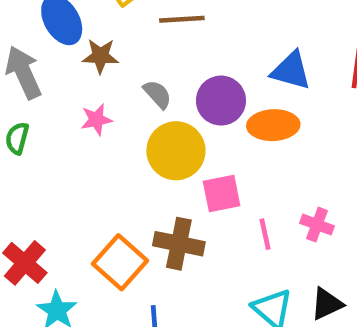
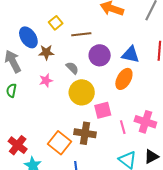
purple circle: (221, 101) -> (100, 55), moved
orange ellipse: (273, 125) -> (124, 79), turned -55
pink cross: (317, 225) -> (145, 122), size x1.5

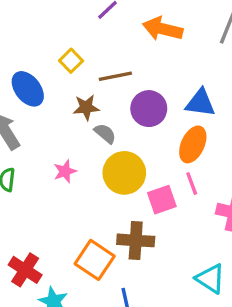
brown star: (46, 52) -> (86, 107), moved
pink star: (46, 80) -> (65, 171), moved
pink line: (123, 127) -> (192, 183), moved

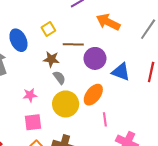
purple circle: (149, 109) -> (95, 58), moved
orange ellipse: (193, 144) -> (93, 95), moved
pink square: (162, 200) -> (33, 122), moved

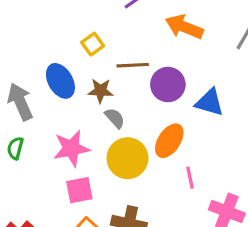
blue ellipse: (18, 40) -> (60, 81), moved
pink star: (30, 95) -> (71, 148), size x1.6

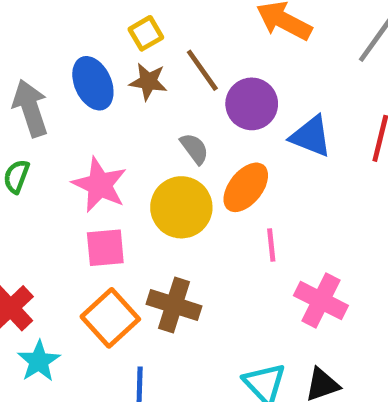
brown line: (133, 65) -> (202, 70), turned 52
brown star: (100, 91) -> (148, 82), moved
gray semicircle: (115, 118) -> (194, 149), moved
pink star: (71, 148) -> (100, 185), turned 30

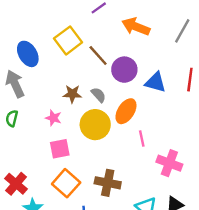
yellow square: (146, 33) -> (68, 40), size x1.6
brown star: (148, 82) -> (72, 94), moved
blue ellipse: (93, 83) -> (28, 54), moved
pink star: (100, 185) -> (53, 118), size x0.6
brown cross: (174, 305) -> (108, 183), moved

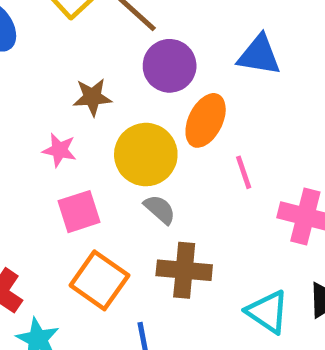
purple circle: (124, 70) -> (170, 66), moved
gray semicircle: (98, 95) -> (160, 209), moved

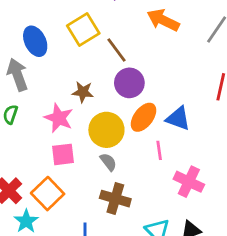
blue triangle: (259, 55) -> (178, 118), moved
pink star: (59, 150) -> (59, 118), size x1.5
orange square: (99, 280) -> (48, 194), moved

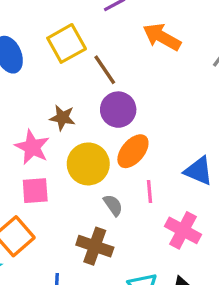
blue triangle: (178, 118) -> (199, 171), moved
gray semicircle: (108, 162) -> (113, 205), moved

